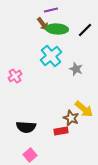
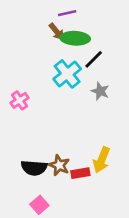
black line: (85, 30) -> (94, 59), moved
yellow arrow: (84, 109) -> (102, 160), moved, turned 72
brown star: (71, 118) -> (59, 165), moved

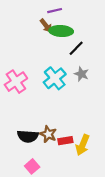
cyan cross: (67, 74) -> (55, 78), moved
pink cross: (20, 100) -> (16, 82), size x1.5
yellow arrow: (102, 160) -> (83, 145), moved

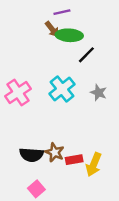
gray star: (82, 74) -> (99, 93), moved

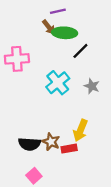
pink cross: (18, 93) -> (17, 59), moved, turned 30
yellow arrow: (94, 165) -> (80, 130), moved

